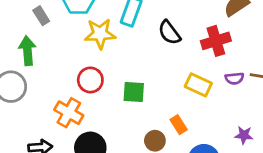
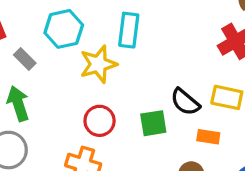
black semicircle: (169, 33) -> (185, 102), moved
orange rectangle: (179, 125) -> (208, 137), moved, turned -36

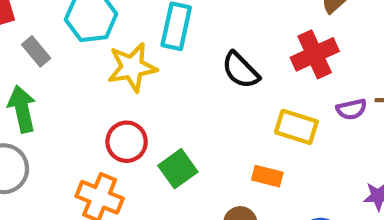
black semicircle: (185, 102) -> (240, 70), moved
green square: (153, 123) -> (178, 169), moved, turned -32

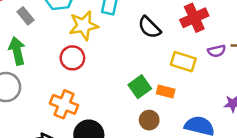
red circle: (127, 142) -> (72, 58), moved
green square: (178, 169) -> (140, 87), moved

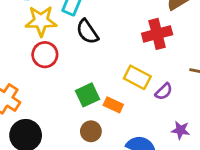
black semicircle: (149, 27) -> (87, 32), moved
purple semicircle: (217, 51) -> (164, 91), moved, turned -42
red circle: (72, 58) -> (45, 55), moved

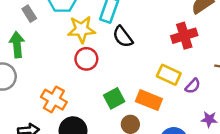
green square: (87, 95) -> (114, 98), moved
orange rectangle: (113, 105) -> (149, 100), size x1.5

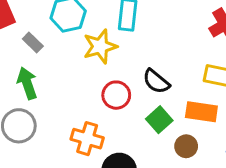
black semicircle: (123, 37) -> (156, 81), moved
red circle: (86, 59) -> (116, 95), moved

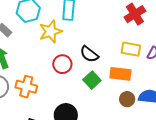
orange cross: (87, 139) -> (26, 87), moved
brown circle: (186, 146) -> (127, 99), moved

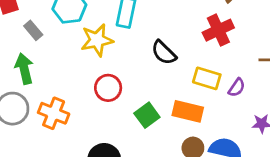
black semicircle: (89, 54) -> (164, 53), moved

